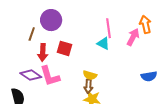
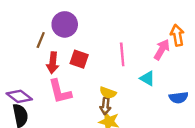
pink line: (109, 28) -> (122, 54), moved
cyan triangle: (103, 43) -> (147, 78), moved
purple diamond: (31, 75) -> (19, 96), moved

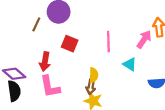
red arrow: (53, 63) -> (45, 62), moved
pink L-shape: (60, 92) -> (50, 87), moved
yellow semicircle: (108, 93) -> (94, 75), turned -112

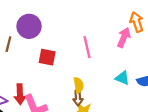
red arrow: (45, 62) -> (20, 94), moved
cyan triangle: (130, 64) -> (122, 78), moved

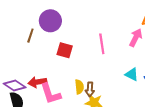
yellow semicircle: (78, 85) -> (79, 87), moved
red arrow: (20, 94) -> (37, 82), turned 78

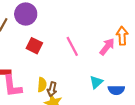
pink line: (102, 44) -> (72, 46), turned -30
cyan triangle: (132, 74) -> (96, 82), turned 40

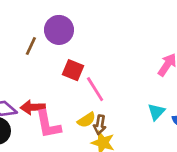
pink line: (72, 46) -> (95, 89), moved
yellow semicircle: (42, 85) -> (86, 120), turned 56

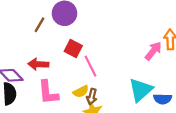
red arrow: (33, 107) -> (38, 64), moved
cyan triangle: (156, 112) -> (141, 90), size x1.6

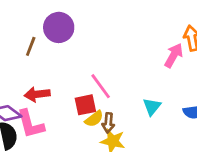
red square: (73, 48) -> (85, 105), moved, turned -30
cyan triangle: (141, 90) -> (152, 107), moved, size x0.6
pink L-shape: (48, 92) -> (31, 124), moved

